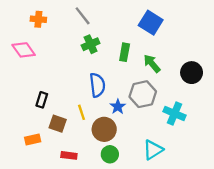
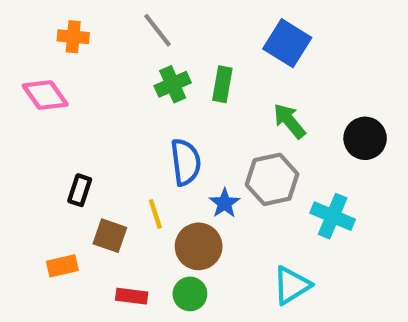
green rectangle: (125, 52) -> (222, 84), moved
green circle: (110, 154) -> (190, 294), moved

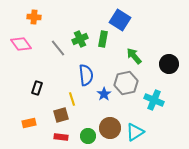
gray line: (158, 30) -> (58, 48), moved
blue square: (287, 43) -> (120, 20), moved
brown square: (110, 236) -> (61, 115), moved, turned -35
brown circle: (199, 246) -> (110, 128), moved

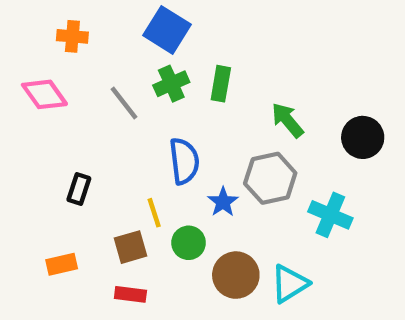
blue square: (120, 20) -> (167, 30), moved
green circle: (88, 136) -> (189, 243), moved

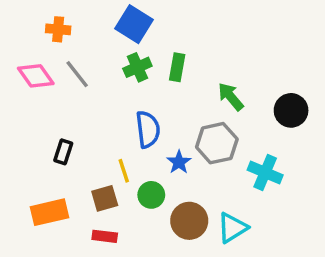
gray line: (124, 103) -> (77, 74), moved
orange rectangle: (62, 264) -> (49, 212), size x1.5

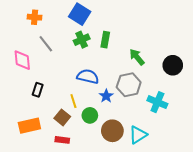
pink diamond: (36, 76) -> (22, 60), moved, turned 30
blue semicircle: (148, 129) -> (88, 77), turned -70
brown square: (105, 198) -> (62, 117), turned -35

